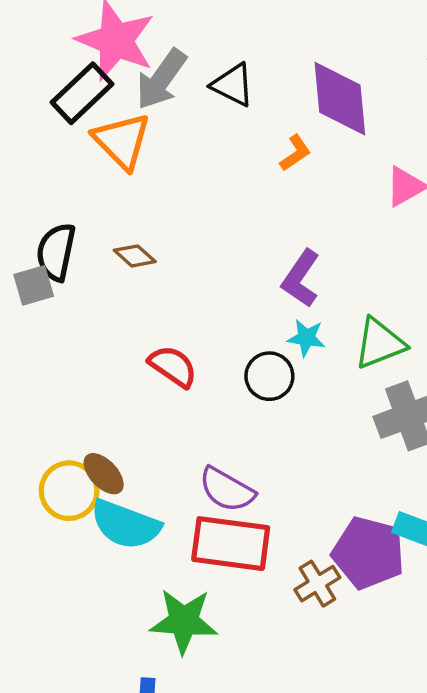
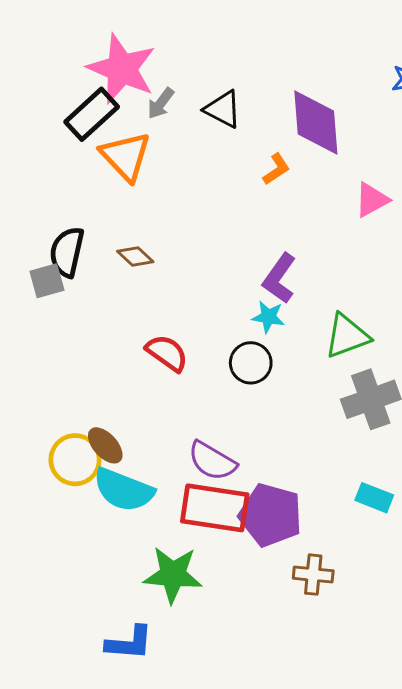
gray arrow: (161, 79) -> (161, 103), size x0.6
cyan star: (306, 338) -> (268, 317), moved
purple pentagon: (368, 553) -> (271, 515), moved
brown cross: (317, 584) -> (313, 575), moved, turned 36

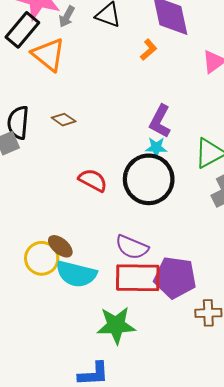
black circle: (251, 363) -> (149, 179), size x1.8

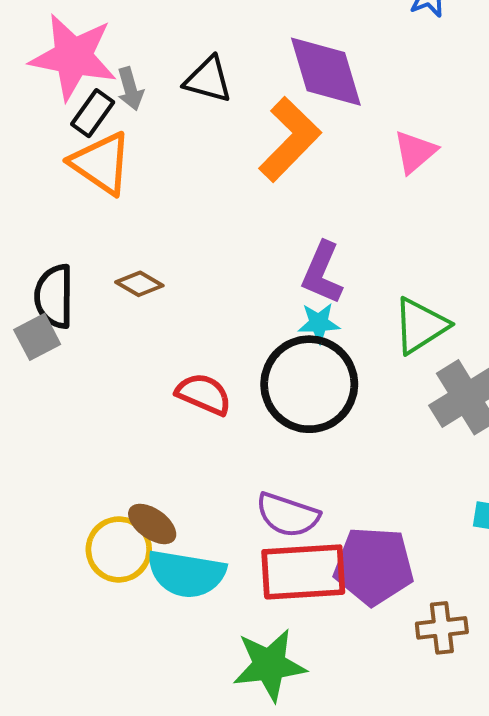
gray arrow: (67, 17) -> (130, 89), turned -40
black rectangle: (22, 30) -> (93, 113), moved, size x0.7
orange L-shape: (149, 50) -> (290, 139), size x2.0

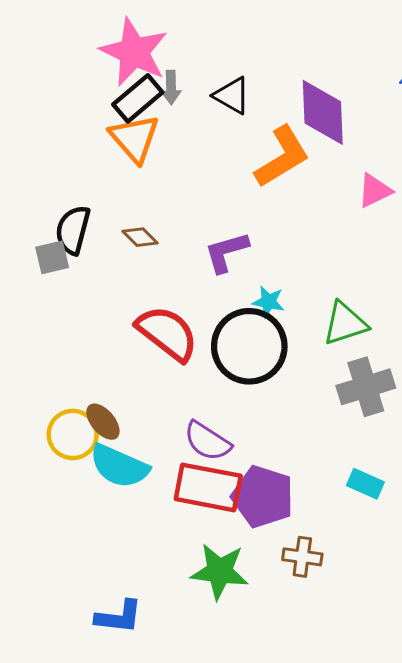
black rectangle: (93, 113) -> (138, 98), size x1.4
purple L-shape: (322, 273) -> (226, 252), moved, turned 36
red semicircle: (204, 394) -> (167, 333), size x1.5
green star: (269, 665) -> (220, 571), moved

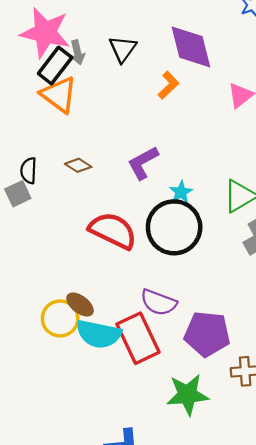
black triangle: (232, 96) -> (123, 49), turned 48
orange L-shape: (282, 157) -> (168, 85), size x0.6
black semicircle: (73, 230) -> (29, 171), size x0.7
cyan star: (268, 302) -> (181, 192), turned -30
red rectangle: (208, 487) -> (138, 338), moved, turned 66

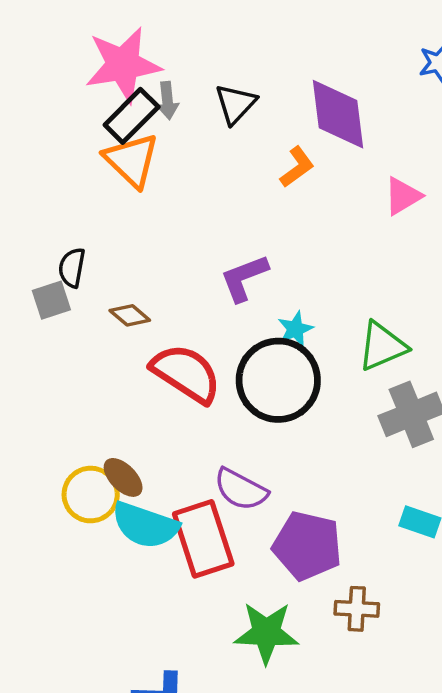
pink star: (45, 33) -> (123, 65), turned -30
brown diamond: (78, 165) -> (130, 315), moved

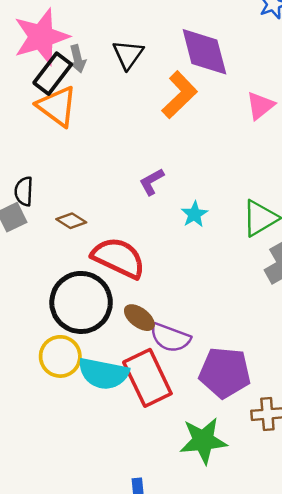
orange L-shape: (297, 167) -> (180, 95), size x1.5
purple L-shape: (244, 278) -> (152, 182), size x0.7
black circle: (278, 380) -> (81, 302), moved
brown ellipse: (123, 477) -> (139, 318), moved

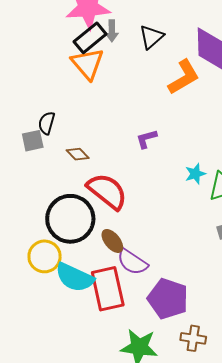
cyan star: (194, 214) -> (195, 174), moved

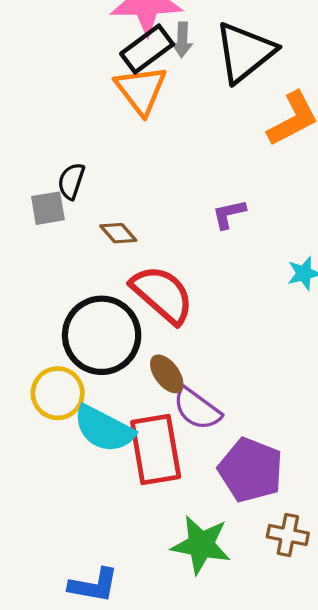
black triangle: (151, 37) -> (245, 52), size x1.6

